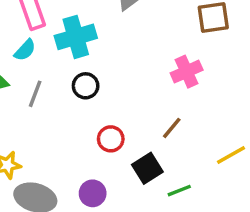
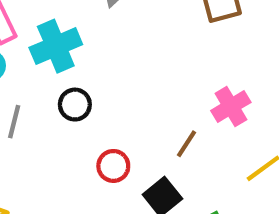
pink cross: (187, 72) -> (231, 106), moved

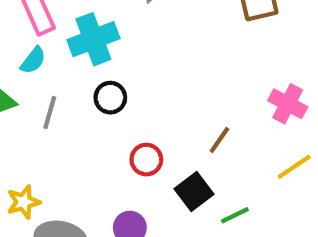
pink cross: (231, 106) -> (288, 104), moved, turned -33

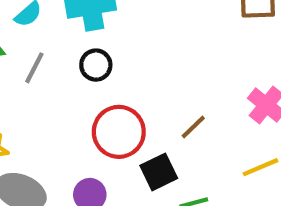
red circle: (146, 160) -> (119, 132), size x1.6

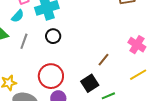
red circle: (119, 132) -> (51, 76), moved

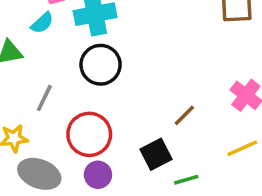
black circle: (53, 36) -> (101, 65), size x1.5
gray line: (24, 41) -> (44, 98), moved

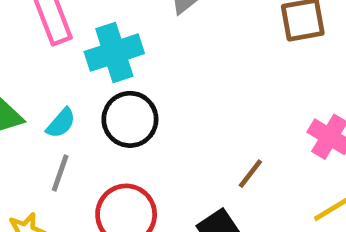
cyan semicircle: (42, 23) -> (61, 123), moved

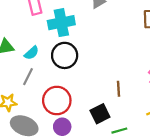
brown line: (250, 174) -> (119, 89), turned -49

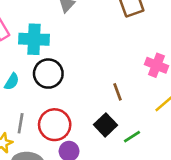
cyan cross: (61, 23) -> (34, 39), turned 30
gray line: (28, 77) -> (21, 123), moved

